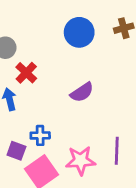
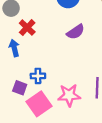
purple semicircle: (82, 92) -> (76, 32), moved

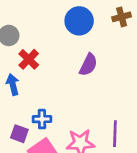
purple semicircle: (76, 32) -> (88, 65), turned -30

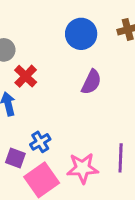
blue cross: (42, 119) -> (40, 142), turned -30

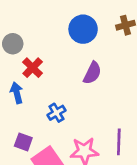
blue cross: (40, 142) -> (56, 113), moved

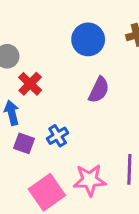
purple square: (23, 142) -> (24, 143), moved

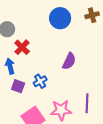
purple semicircle: (99, 90) -> (69, 61), moved

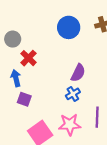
blue cross: (40, 81) -> (73, 94), moved

